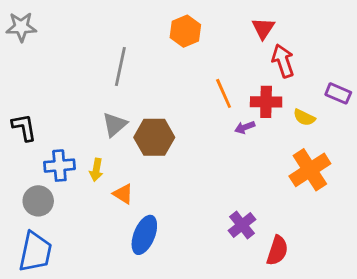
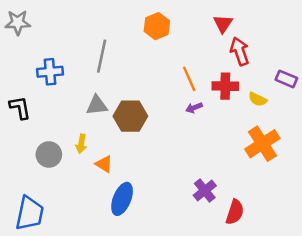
gray triangle: (115, 125) -> (97, 105), turned 35
purple arrow: (245, 127) -> (194, 108), moved
blue cross: (59, 166) -> (50, 72), moved
gray circle: (38, 201) -> (49, 154), moved

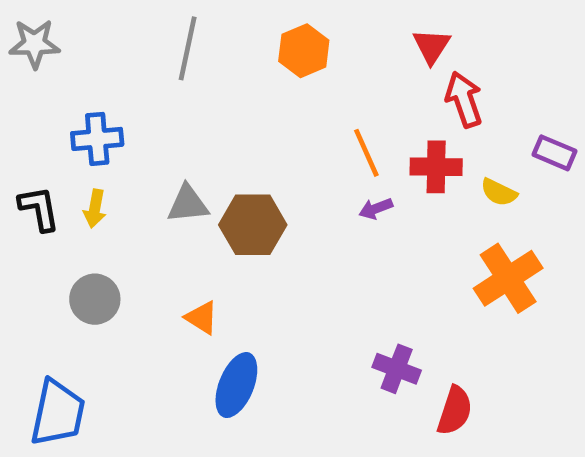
gray line: (102, 56) -> (188, 48), moved
yellow arrow: (81, 144) -> (95, 209), moved
purple cross: (205, 190) -> (397, 369), turned -30

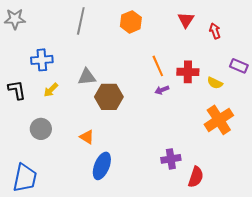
red arrow: (464, 99) -> (215, 31), moved, size x0.7
gray triangle: (188, 204) -> (87, 77), moved
yellow arrow: (95, 209) -> (51, 90), moved, turned 35
purple cross: (397, 369) -> (171, 159), turned -30

